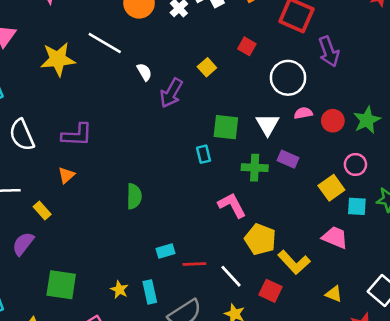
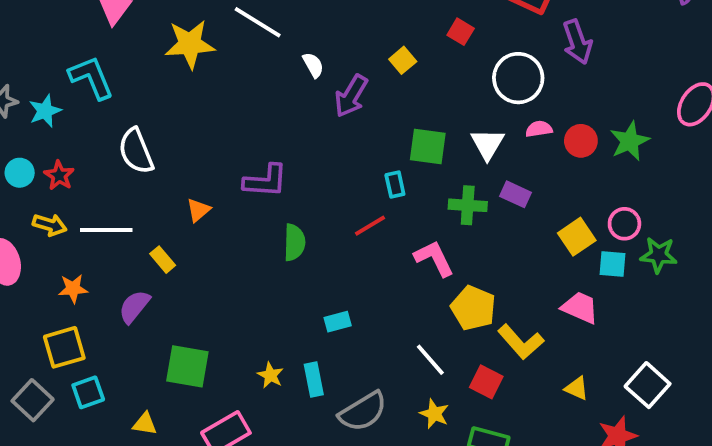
purple L-shape: (77, 135) -> (266, 181), moved
pink circle: (355, 164) -> (624, 224), moved
red line: (194, 264) -> (370, 226), moved, turned -30

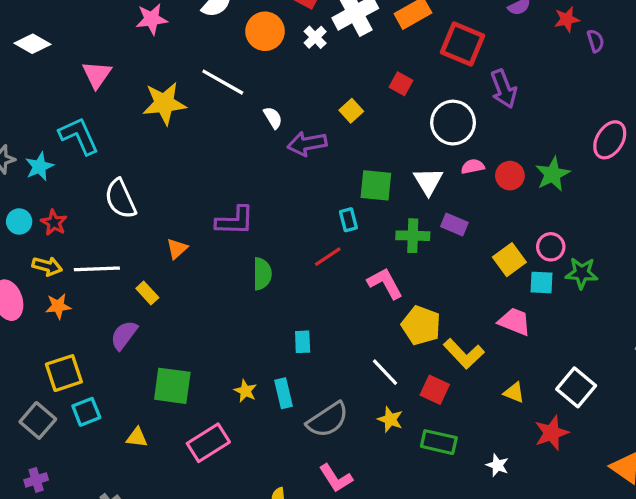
purple arrow: (351, 96) -> (307, 144), turned 51
orange star: (73, 289) -> (58, 306), moved
cyan rectangle: (338, 322) -> (303, 342), turned -75

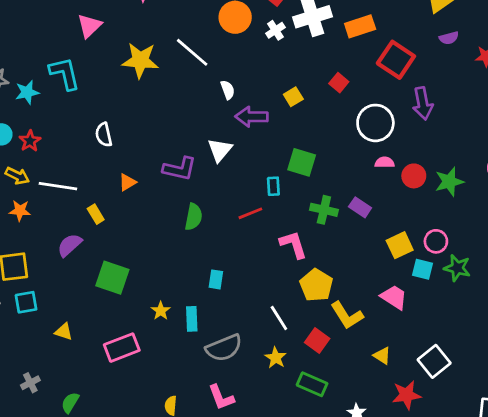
white triangle: (428, 181) -> (220, 150), moved
white semicircle: (120, 199) -> (104, 135), moved, size x0.7
green square: (172, 386) -> (112, 278), moved

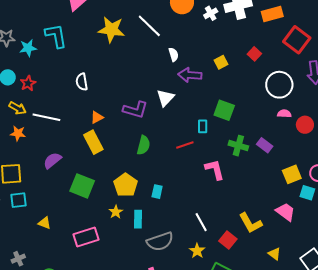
yellow rectangle: (96, 214) -> (93, 142), moved, size x1.6
yellow pentagon: (316, 285) -> (126, 185), moved

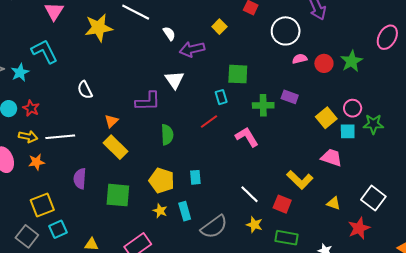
purple semicircle: (52, 160) -> (80, 179), turned -30

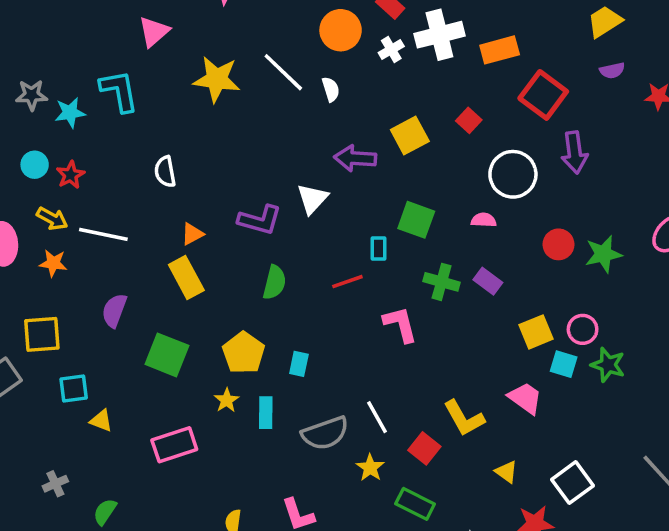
yellow square: (219, 27) -> (410, 135), size x1.5
white semicircle: (169, 34) -> (331, 89), moved
pink semicircle: (300, 59) -> (484, 220), moved
gray semicircle: (214, 227) -> (325, 433), moved
cyan square: (58, 229) -> (74, 388), moved

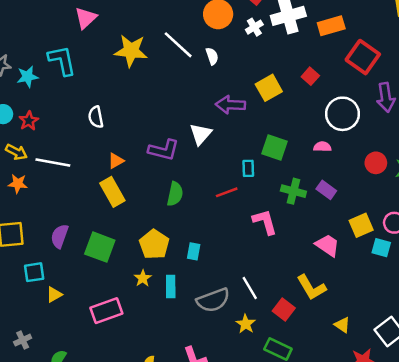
purple semicircle: (114, 310) -> (60, 236), moved
pink trapezoid: (525, 398) -> (328, 245), moved
yellow triangle: (101, 421) -> (54, 295), turned -49

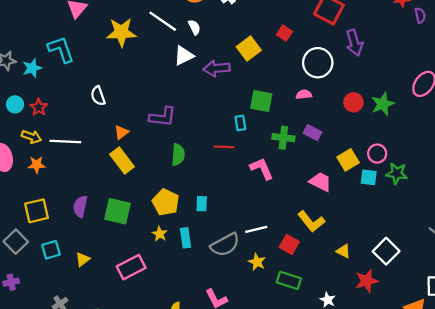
white triangle: (201, 134) -> (184, 56), moved, turned 30
red line: (227, 192) -> (224, 147), turned 30
cyan square: (34, 272) -> (51, 250), moved
white line: (250, 288) -> (256, 229), turned -65

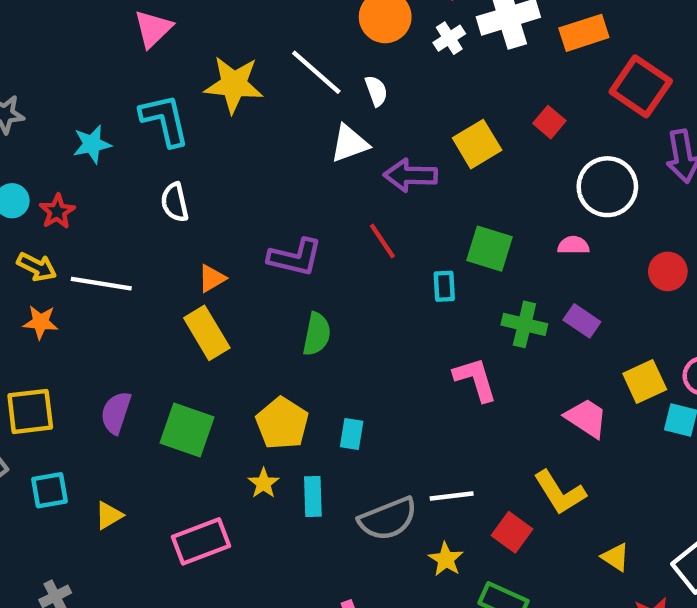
cyan L-shape: (61, 49) -> (165, 120), moved
cyan star: (32, 68) -> (92, 144), moved
red line: (224, 147) -> (382, 241), moved, turned 48

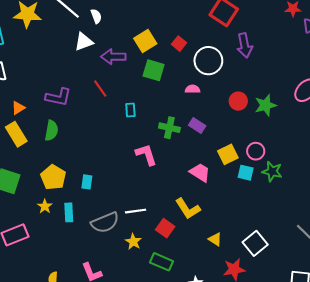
red square: (549, 122) -> (179, 44), moved
green square: (490, 249) -> (154, 70), moved
green semicircle: (317, 334) -> (52, 131), moved

